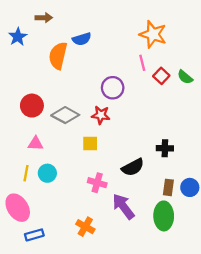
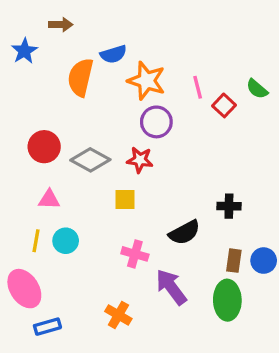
orange star: (153, 34) -> (146, 81), moved
green semicircle: (185, 77) -> (257, 89), moved

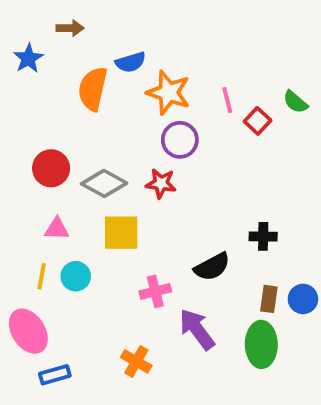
yellow square: (125, 199) -> (121, 233), moved, size x1.5
pink cross: (135, 254) -> (155, 291), turned -30

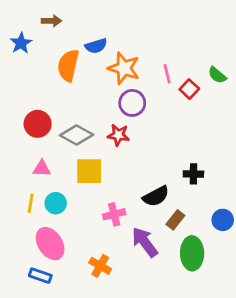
brown rectangle: (269, 299) -> (175, 220), moved, turned 30
pink ellipse: (28, 331) -> (50, 244), moved
blue rectangle: (55, 375) -> (40, 276), turned 35

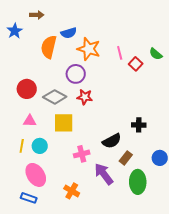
purple circle: (132, 103) -> (76, 74), moved

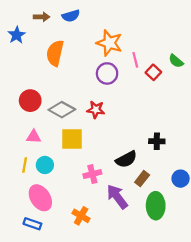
blue semicircle: (69, 33) -> (71, 16), moved
orange star: (89, 49) -> (109, 43), moved
purple circle: (76, 74) -> (107, 73), moved

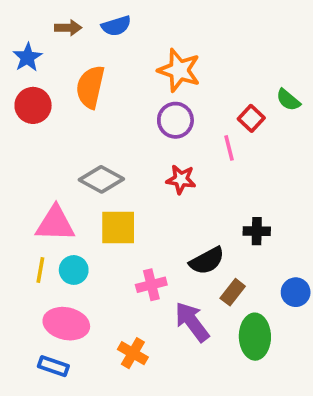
pink line: (135, 60) -> (229, 148), moved
red circle: (30, 101) -> (33, 105), moved
red star: (96, 110) -> (181, 179), moved
pink triangle: (34, 137) -> (55, 224), size x1.6
pink ellipse: (40, 198) -> (66, 324), turned -45

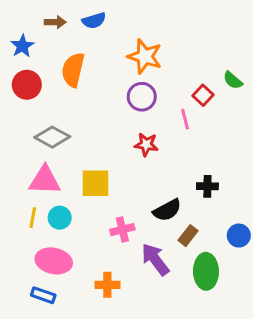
gray diamond: (101, 179) -> (52, 137), moved
orange cross: (133, 353) -> (107, 285), turned -30

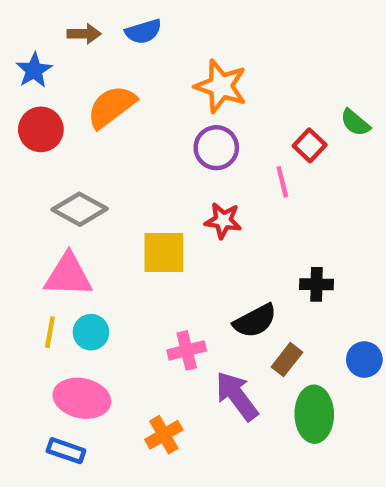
orange semicircle: (73, 70) -> (111, 107), turned 40
yellow square: (95, 183) -> (164, 252), moved
orange cross: (107, 285) -> (164, 435), turned -30

